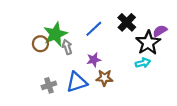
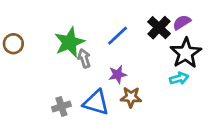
purple semicircle: (160, 31) -> (182, 22), moved
brown circle: (40, 44) -> (13, 44), moved
blue triangle: (77, 82) -> (96, 102), turned 35

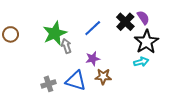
purple semicircle: (182, 22) -> (143, 18), turned 88

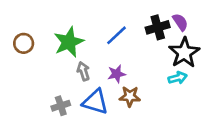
black cross: (125, 22) -> (158, 27), turned 30
brown circle: (11, 34) -> (24, 43), moved
gray arrow: (66, 46) -> (83, 71), moved

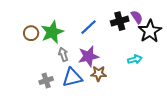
brown circle: (24, 43) -> (31, 33), moved
black star: (184, 53) -> (150, 31), moved
purple star: (117, 74) -> (88, 56), size x1.5
blue triangle: (95, 102) -> (72, 77), turned -30

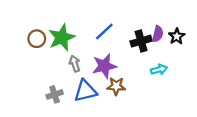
purple semicircle: (137, 17) -> (158, 34), moved, turned 48
black cross: (120, 21) -> (141, 41), moved
black star: (150, 31) -> (177, 36), size x0.6

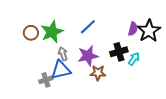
black star: (177, 36) -> (149, 31), size x1.6
black cross: (141, 41) -> (119, 52), moved
cyan arrow: (159, 70) -> (134, 59), turned -40
blue triangle: (85, 91) -> (61, 70), moved

